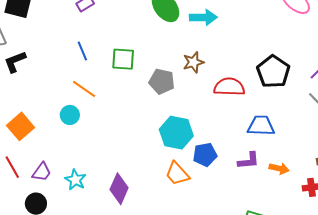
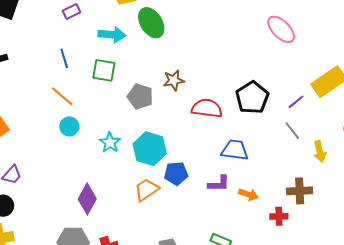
cyan arrow: (203, 17) -> (112, 35), moved
cyan circle: (70, 115) -> (69, 126), moved
orange trapezoid: (177, 174) -> (147, 190), turned 92
cyan star: (75, 180) -> (110, 143), moved

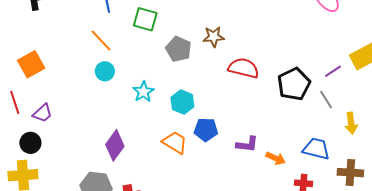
black pentagon: (252, 98) -> (294, 84), moved
cyan hexagon: (150, 149) -> (182, 102), size x0.7
blue trapezoid: (235, 150) -> (316, 149), moved
orange trapezoid: (147, 190) -> (175, 142), turned 60
brown cross: (300, 191) -> (350, 173), moved

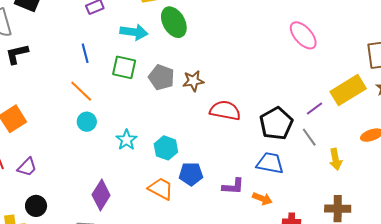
gray pentagon: (179, 49) -> (161, 77), moved
black circle: (30, 143) -> (36, 206), moved
blue trapezoid: (316, 149) -> (270, 163), moved

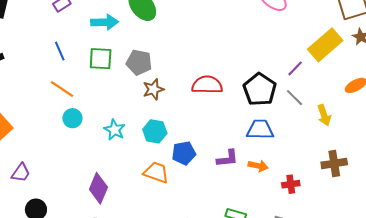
brown star: (193, 81) -> (153, 89), moved

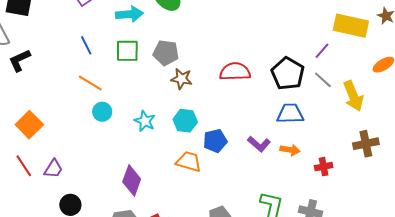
yellow rectangle: (325, 45) -> (351, 26), turned 56
brown star: (153, 89) -> (182, 79), turned 30
yellow arrow: (324, 115) -> (353, 96), size x1.4
purple L-shape: (227, 158) -> (259, 144), turned 50

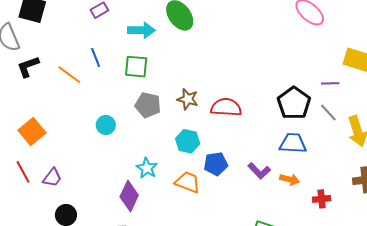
purple line: (322, 51) -> (330, 83), turned 42
gray pentagon: (166, 53) -> (148, 105), moved
red semicircle: (235, 72) -> (226, 107), moved
orange line: (90, 83) -> (69, 75), moved
cyan star: (145, 121) -> (147, 168), moved

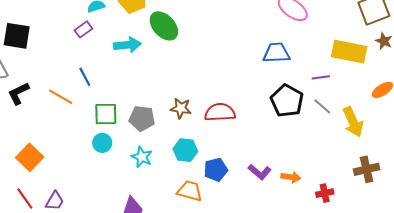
green square: (136, 67) -> (106, 114), moved
blue trapezoid: (293, 143) -> (276, 53), moved
cyan star: (147, 168) -> (142, 157), moved

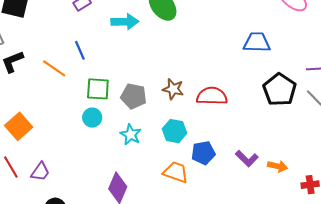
blue trapezoid: (276, 53) -> (257, 42), moved

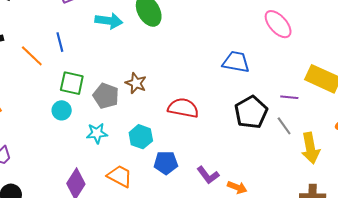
brown star: (173, 89) -> (136, 83), moved
cyan star: (131, 135) -> (97, 133), turned 30
orange trapezoid: (176, 172) -> (120, 176), moved

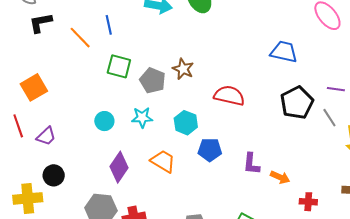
cyan circle: (62, 110) -> (104, 121), moved
purple L-shape: (208, 175) -> (251, 164), turned 40

